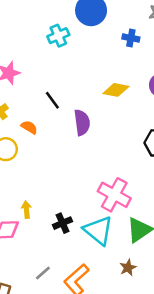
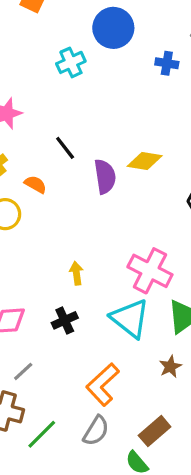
yellow diamond: (116, 90) -> (145, 161), moved
yellow arrow: (26, 210) -> (76, 273), moved
black cross: (62, 223) -> (65, 320), moved
gray line: (43, 273) -> (23, 371), moved

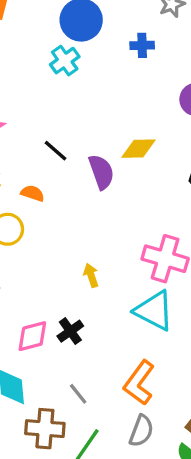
cyan cross: (71, 62) -> (65, 61), moved
black cross: (65, 320) -> (70, 331), moved
gray line: (23, 371) -> (78, 394), moved, turned -75

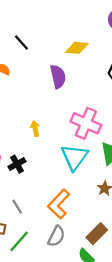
purple semicircle: (101, 172) -> (58, 77), moved
cyan triangle: (154, 311) -> (74, 157), turned 32

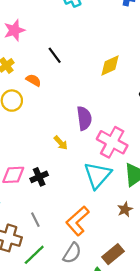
yellow diamond: (77, 48) -> (110, 66), turned -35
purple semicircle: (58, 77) -> (84, 118), moved
yellow arrow: (35, 129) -> (61, 143), turned 144

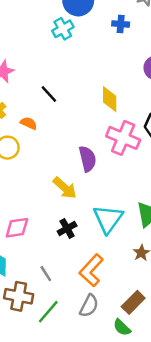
yellow diamond: (110, 66) -> (110, 99), turned -60
pink cross: (112, 142) -> (123, 138), moved
yellow arrow: (61, 143) -> (65, 188), size x1.5
black cross: (39, 177) -> (67, 228), moved

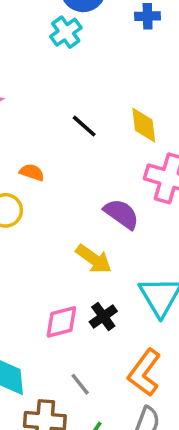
black line: (49, 94) -> (84, 126), moved
purple semicircle: (87, 159) -> (121, 214), turned -35
pink diamond: (17, 228) -> (61, 322), moved

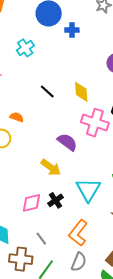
blue cross: (148, 16) -> (72, 30), moved
cyan cross: (66, 32) -> (25, 48), moved

